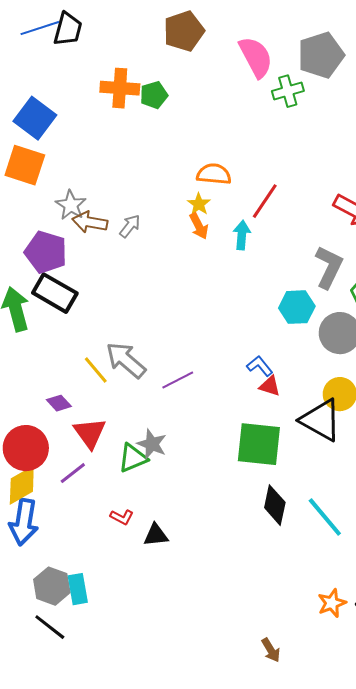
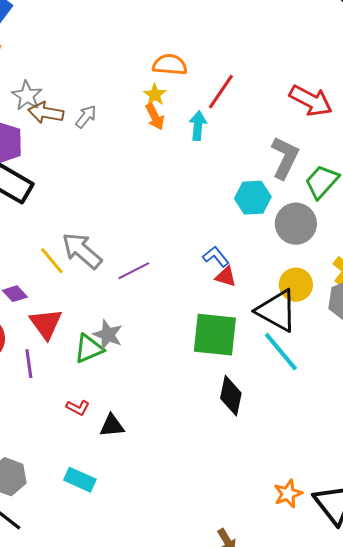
purple line: (73, 473) -> (29, 364), turned -60
cyan line: (325, 517) -> (281, 352), moved
cyan rectangle: (78, 589) -> (80, 480), moved, turned -56

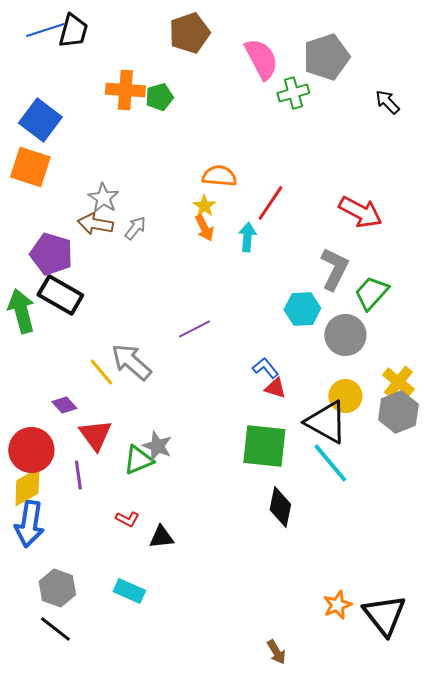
gray star: (27, 96) -> (103, 198), moved
purple line: (134, 271) -> (194, 329), moved

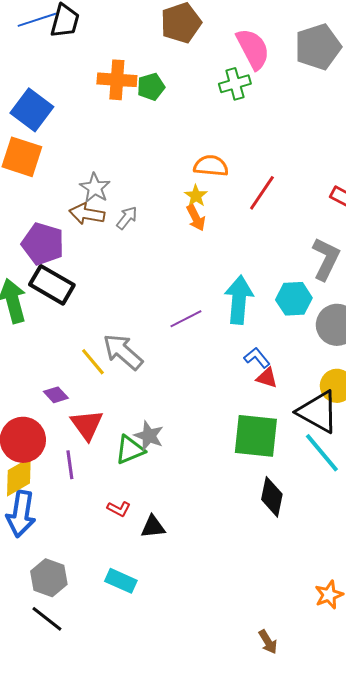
green cross: (293, 93) -> (235, 84), moved
cyan arrow: (247, 237) -> (239, 300), moved, size x1.6

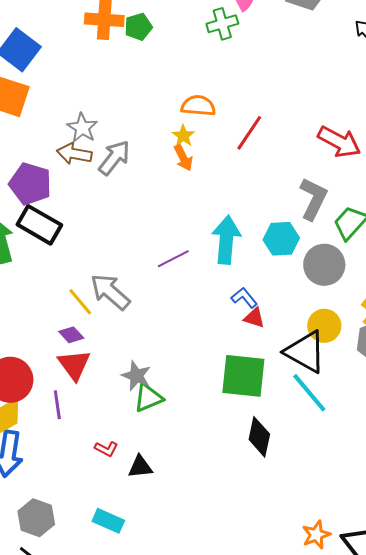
gray arrow: (127, 218) -> (114, 158), size x1.5
purple diamond: (56, 395) -> (71, 335), moved
green triangle: (130, 450) -> (148, 398), moved

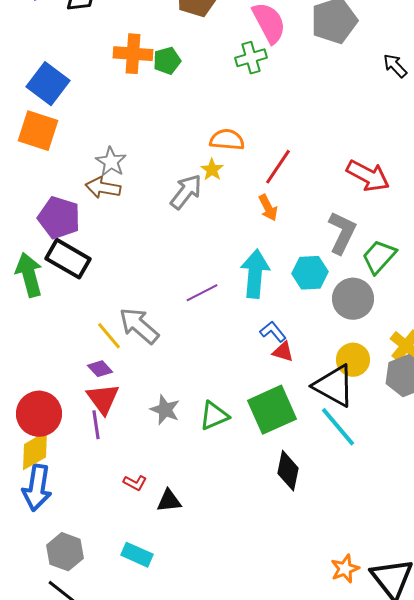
gray arrow: (114, 158) -> (186, 192), moved
orange arrow: (183, 158) -> (268, 208), moved
green square: (243, 376) -> (272, 410), turned -30
green triangle: (148, 398) -> (214, 416), moved
purple line: (57, 405) -> (96, 425), moved

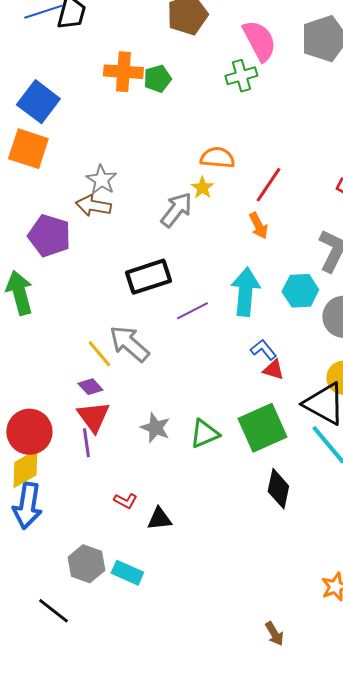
black rectangle: (68, 259) -> (148, 277), moved, turned -48
gray hexagon: (65, 552) -> (86, 564), moved

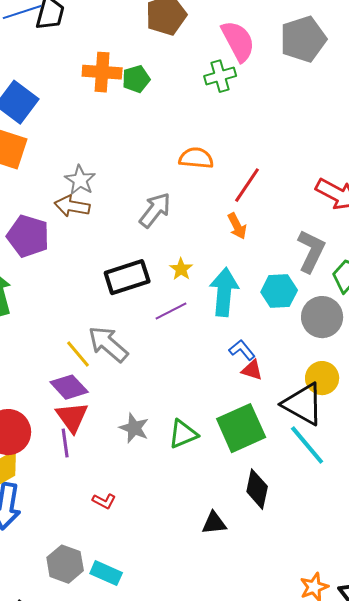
yellow star: (202, 188) -> (181, 269), moved
purple diamond: (90, 387) -> (69, 387), size x1.5
black triangle: (159, 519) -> (214, 523), moved

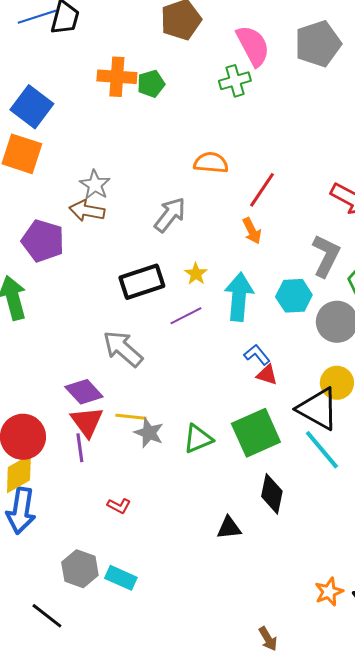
yellow line: (78, 354) -> (131, 417), moved, turned -44

